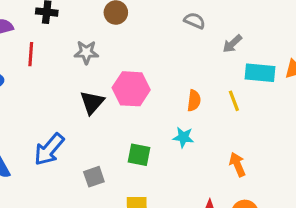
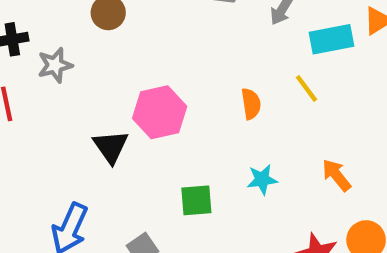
gray star: (86, 52) -> (55, 65), moved
cyan star: (183, 137) -> (262, 180), moved

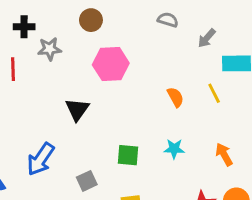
orange semicircle: (251, 104) -> (175, 97), turned -30
pink hexagon: (160, 112) -> (111, 64), moved

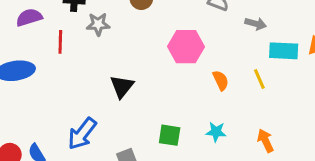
gray arrow: (207, 38) -> (256, 24), turned -120
pink hexagon: (111, 64) -> (186, 47), moved

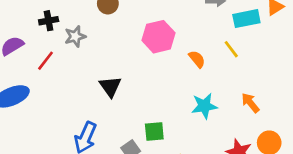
red line: (60, 42) -> (45, 61), turned 50
cyan star: (216, 132) -> (204, 106), size x1.4
green square: (170, 135) -> (154, 131), moved

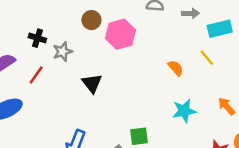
black cross: (49, 21) -> (37, 38), turned 30
pink hexagon: (159, 37) -> (120, 34), moved
black triangle: (110, 87) -> (92, 83), moved

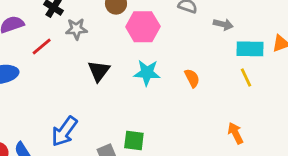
yellow line: (207, 58) -> (246, 78), moved
cyan star: (184, 111) -> (147, 73), moved

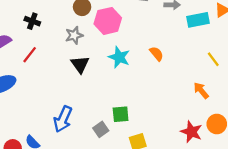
gray star: (76, 29) -> (74, 35), moved
cyan star: (147, 73) -> (119, 57), turned 30
yellow line: (246, 78) -> (213, 59), moved

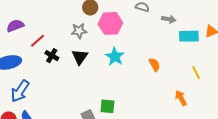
black cross: (32, 21) -> (52, 56), moved
orange semicircle: (157, 54) -> (154, 65), moved
blue arrow: (63, 119) -> (20, 91), moved

